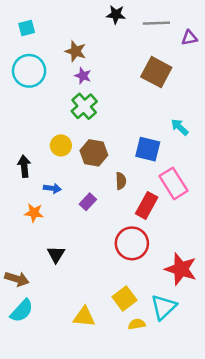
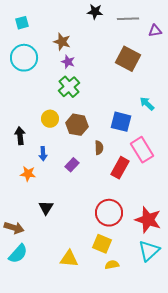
blue arrow: (52, 188) -> (43, 154), turned 80
red circle: (132, 243) -> (109, 213), moved
yellow square: (125, 298) -> (102, 244), turned -30
cyan triangle: (164, 307) -> (149, 251), moved

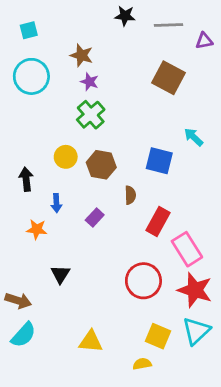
pink rectangle: (142, 150) -> (187, 249), moved
yellow square: (102, 244) -> (158, 336), moved
yellow semicircle: (112, 265) -> (142, 364), moved

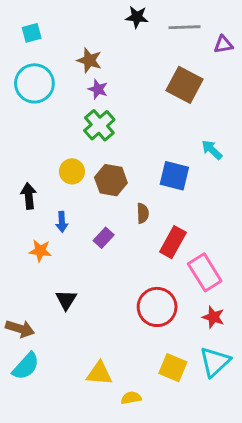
red star: (195, 290) -> (213, 317), size x0.6
yellow semicircle: (142, 364) -> (131, 398), moved

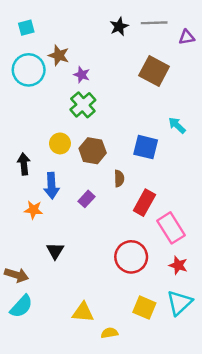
black star: (137, 17) -> (119, 26), moved, turned -30
brown star: (89, 60) -> (59, 55), moved
blue arrow: (62, 222) -> (52, 186), size x1.5

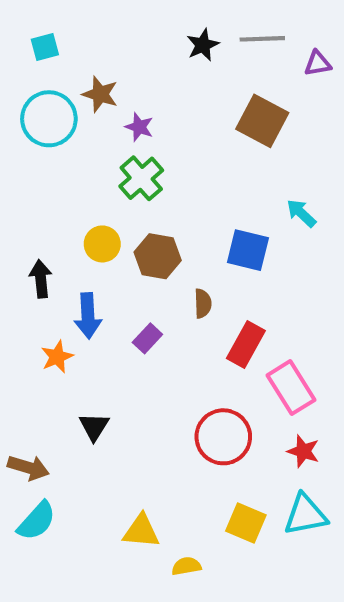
orange star: (33, 210) -> (57, 357), turned -30
cyan triangle: (179, 303) -> (305, 515), turned 32

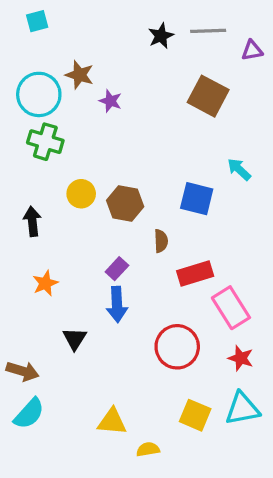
cyan square: (45, 47) -> (37, 21), moved
green cross: (141, 178) -> (45, 142), moved, turned -32
blue arrow: (88, 316) -> (117, 304), moved
red rectangle: (246, 344) -> (195, 274), turned 44

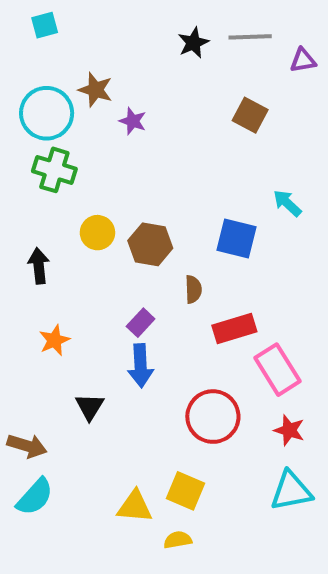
brown square: (208, 96) -> (250, 115), size x0.7
yellow square: (195, 415) -> (186, 491), moved

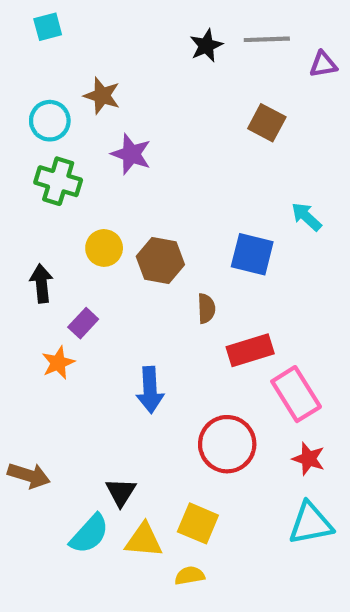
cyan circle: (47, 113) -> (50, 121), size x0.7
purple star: (133, 121) -> (131, 154), moved, size x1.4
purple rectangle: (141, 323) -> (83, 323), moved
black triangle: (90, 407) -> (121, 492), moved
cyan semicircle: (35, 497) -> (89, 534), moved

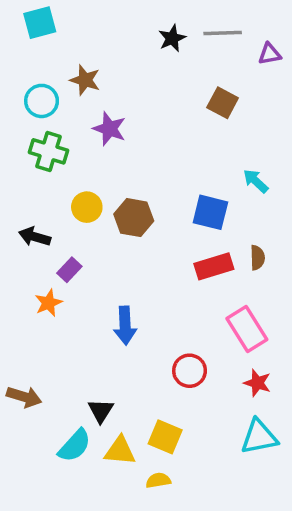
cyan square: (48, 27) -> (40, 23), size x1.4
black arrow: (41, 283) -> (35, 237), turned -68
brown semicircle: (206, 309) -> (257, 258), moved
red rectangle: (250, 350) -> (214, 266), moved
red circle: (227, 444) -> (190, 371), size x0.7

